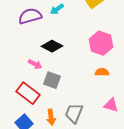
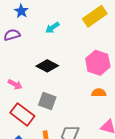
purple semicircle: (30, 16) -> (12, 35), moved, size x0.7
pink arrow: (35, 64) -> (15, 84), moved

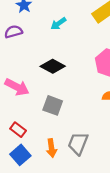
pink arrow: (15, 84) -> (17, 87), size x1.5
red rectangle: (22, 114) -> (18, 130), moved, size x0.6

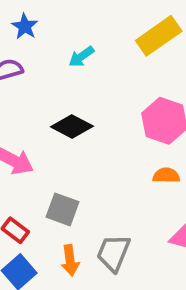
gray square: (53, 105) -> (63, 209), moved

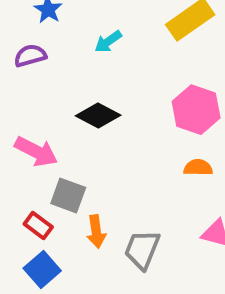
gray square: (63, 209) -> (68, 196), moved
orange arrow: (70, 260) -> (96, 232), moved

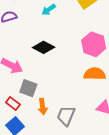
orange semicircle: (198, 168) -> (95, 74), size x1.5

